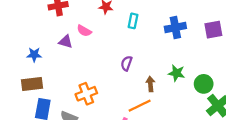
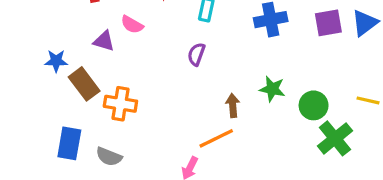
purple semicircle: (127, 63) -> (196, 54), moved
brown rectangle: (32, 84) -> (84, 84), moved, turned 60
orange cross: (86, 94) -> (120, 104), moved, turned 30

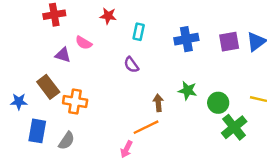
purple semicircle: (196, 54) -> (131, 65), turned -56
blue star: (56, 61) -> (19, 102), moved
gray semicircle: (109, 157) -> (67, 141), turned -78

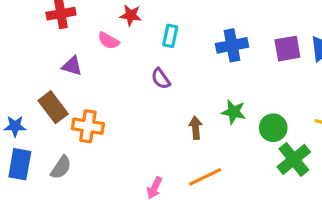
pink semicircle: (84, 43) -> (108, 41), moved
orange line: (146, 127) -> (205, 177), moved
blue rectangle: (37, 131) -> (20, 164), moved
gray semicircle: (67, 141) -> (61, 167), moved

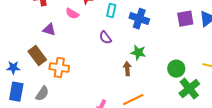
blue cross: (232, 45) -> (139, 19), moved, turned 30
green star: (234, 112) -> (138, 53), moved

